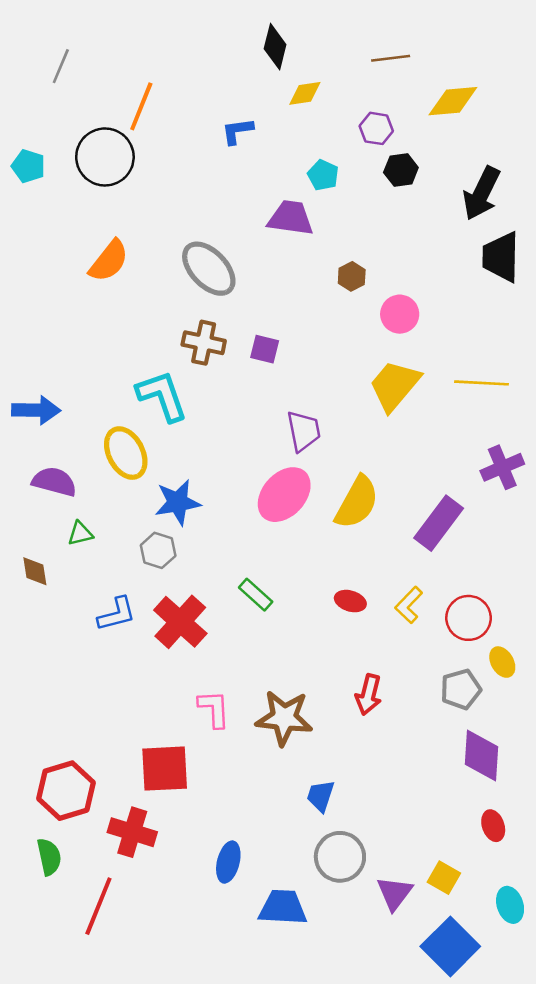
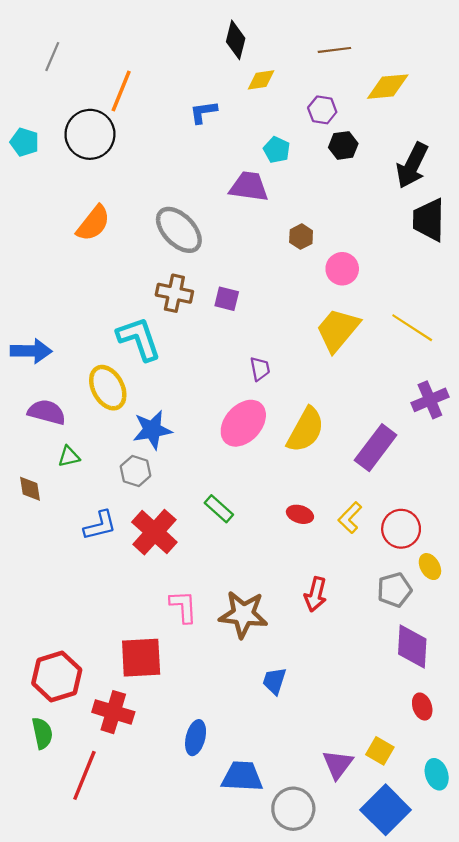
yellow line: (481, 383) -> (412, 328), turned 30
purple trapezoid: (304, 431) -> (260, 369), size x0.7
gray circle: (340, 857) -> (293, 809), moved

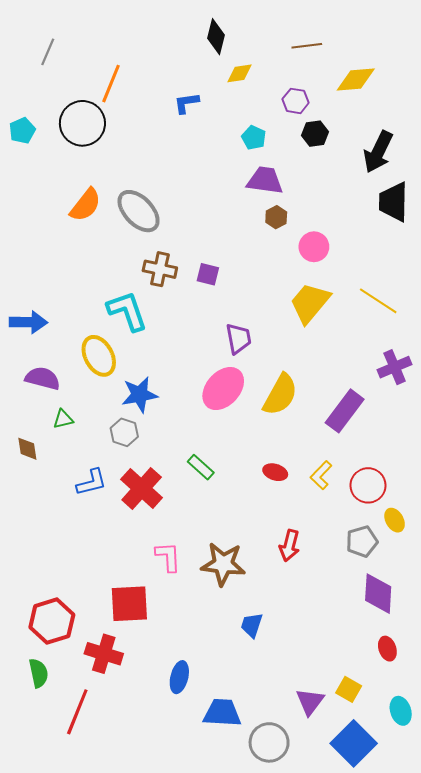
cyan pentagon: (24, 142) -> (22, 130), turned 30
purple trapezoid: (249, 187) -> (265, 180), moved
gray ellipse: (179, 230) -> (139, 211), moved
purple trapezoid: (260, 369) -> (238, 339), size x1.4

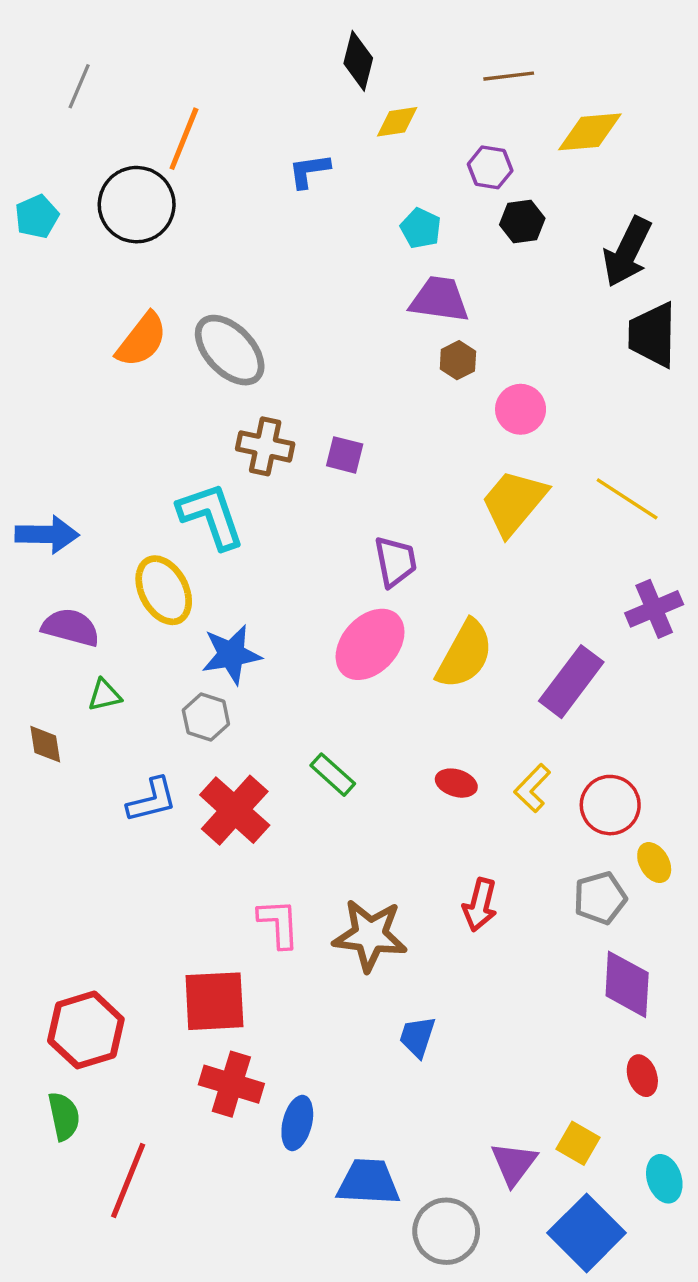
red cross: (104, 654) -> (231, 1084), moved

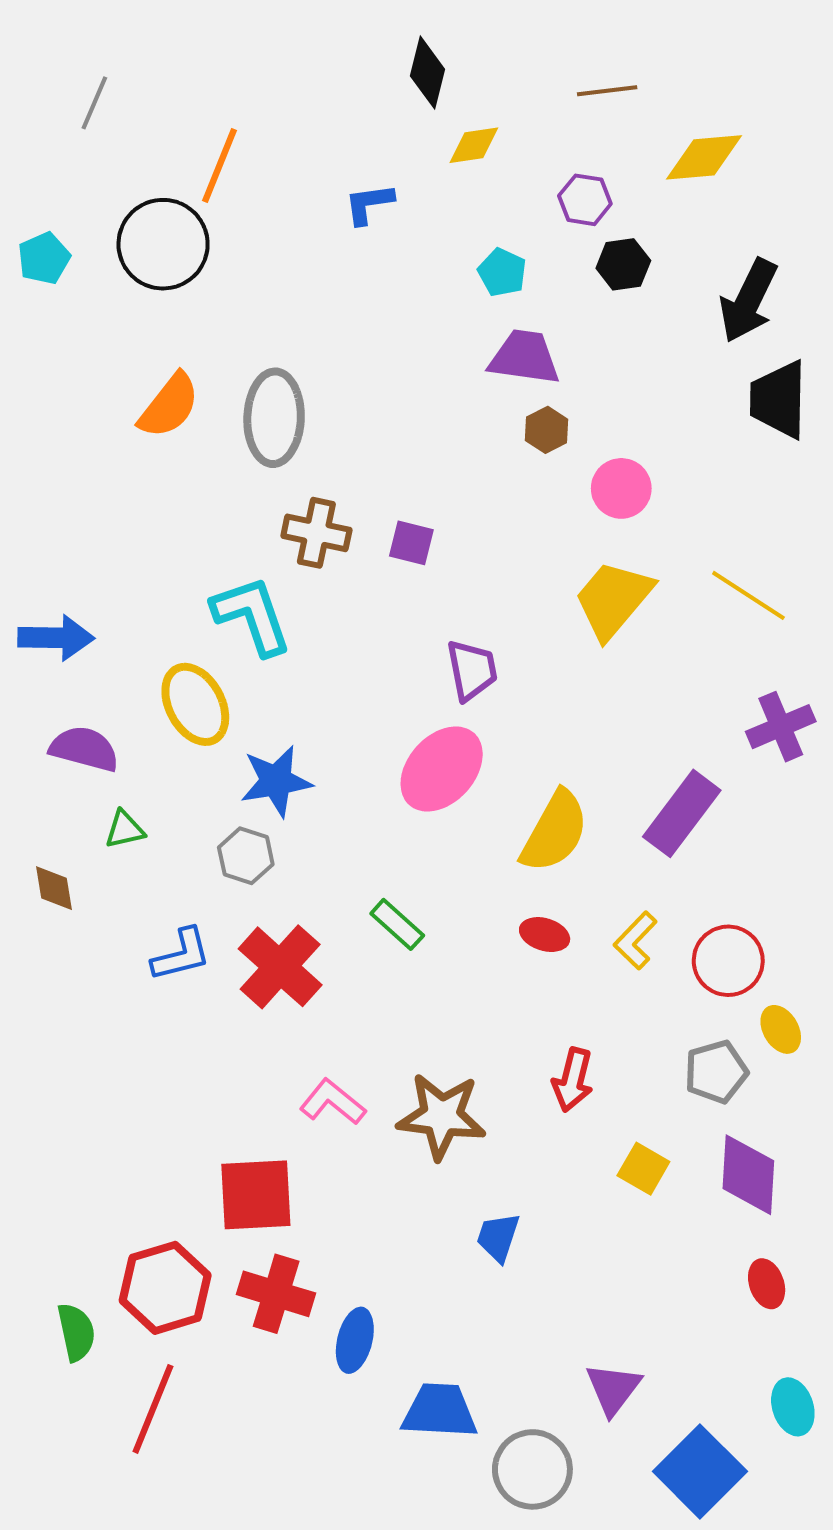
gray ellipse: (230, 350) -> (274, 418), turned 46
yellow semicircle: (465, 654) -> (555, 832), moved
pink L-shape: (279, 923) -> (333, 1102), turned -48
red hexagon: (86, 1030) -> (165, 1288), moved
yellow square: (578, 1143) -> (643, 1169), moved

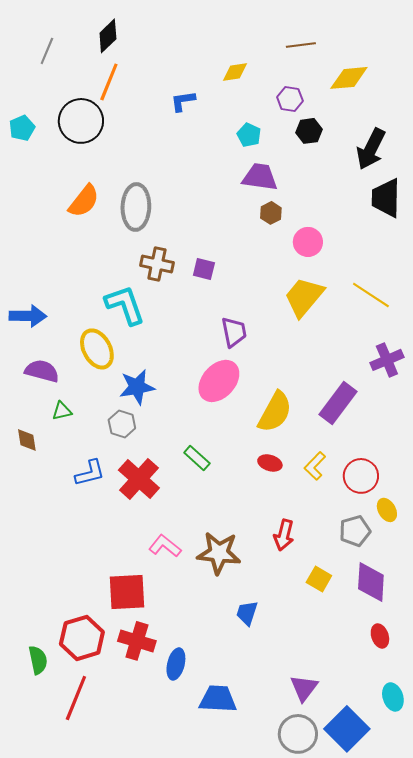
black diamond: (427, 73) -> (108, 36), moved, turned 32
gray circle: (532, 1469) -> (298, 734), moved

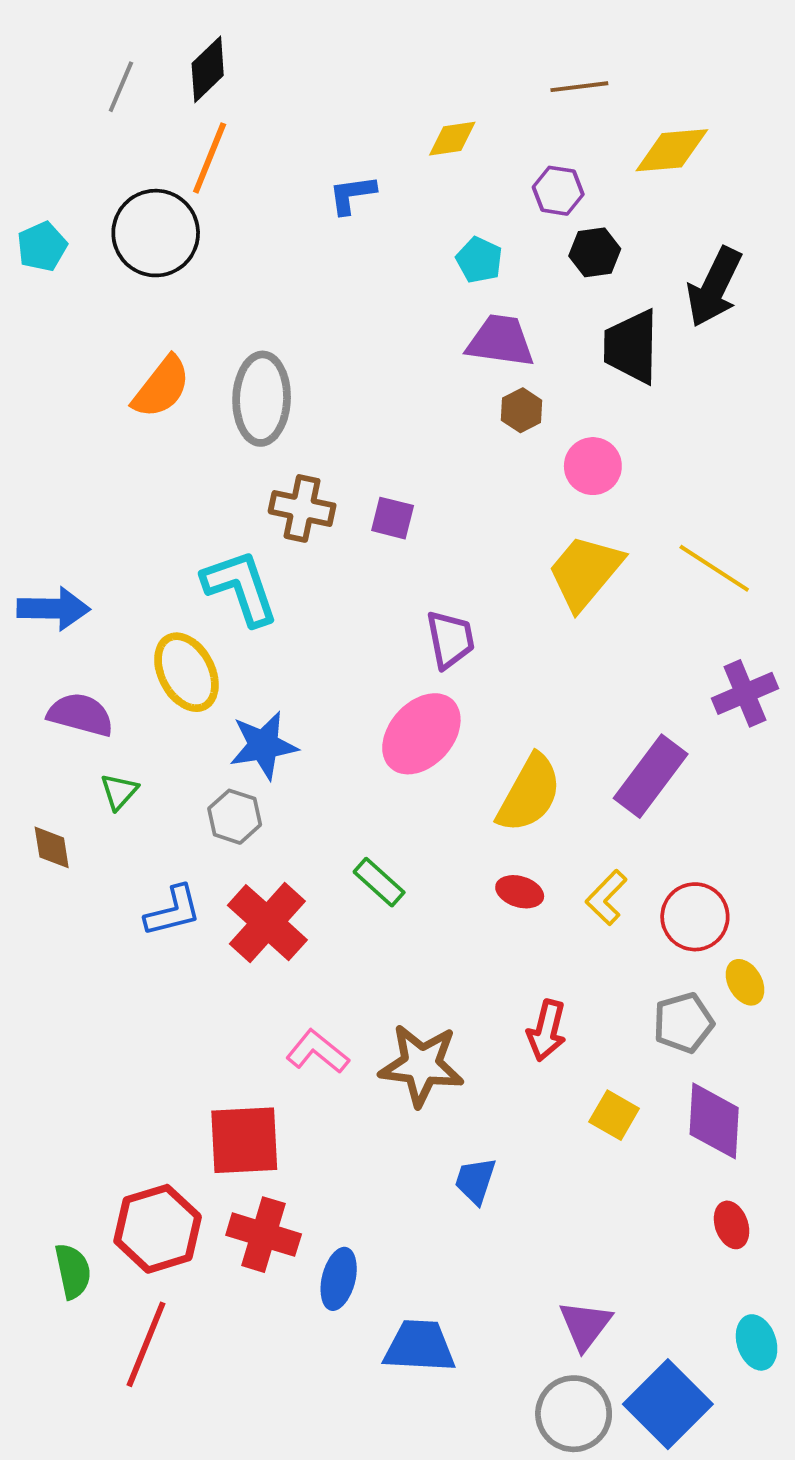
gray line: (47, 51) -> (121, 87), moved
black trapezoid: (386, 198) -> (631, 347), moved
green triangle: (62, 411) -> (119, 792), turned -35

